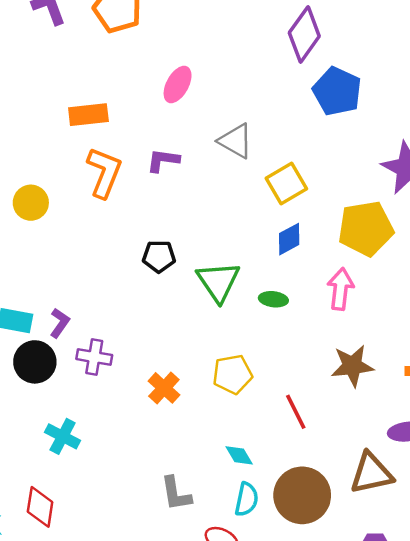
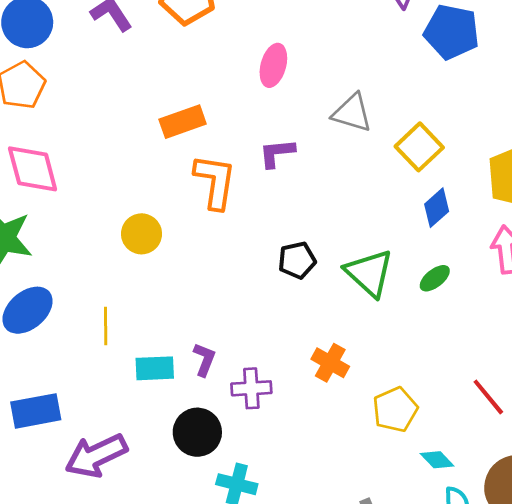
green ellipse: (273, 299) -> (435, 278), turned -32
black circle: (35, 362) -> (197, 432), moved
yellow pentagon: (232, 374) -> (395, 410), moved
orange cross: (164, 388) -> (330, 363), moved

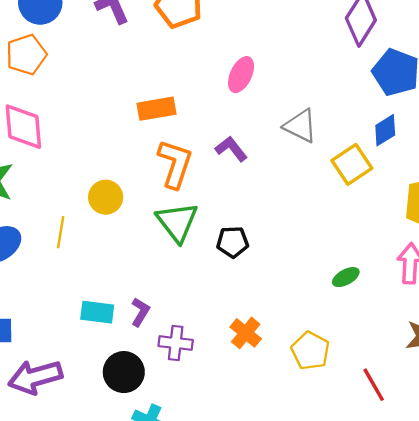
purple L-shape: (277, 153) -> (231, 149), turned 48
blue diamond: (437, 208) -> (385, 130), moved
green triangle: (369, 273) -> (177, 222), moved
yellow line: (106, 326) -> (61, 232), moved
yellow pentagon: (395, 410) -> (310, 351), moved, turned -30

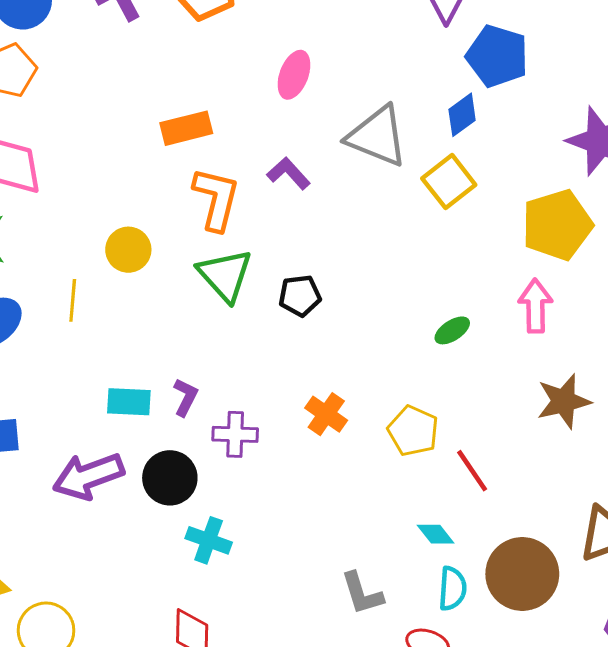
gray triangle: (300, 126) -> (377, 136), size x1.4
blue diamond: (385, 130) -> (462, 115), moved
purple arrow: (35, 377) -> (88, 476), moved
red line: (374, 385) -> (472, 471), moved

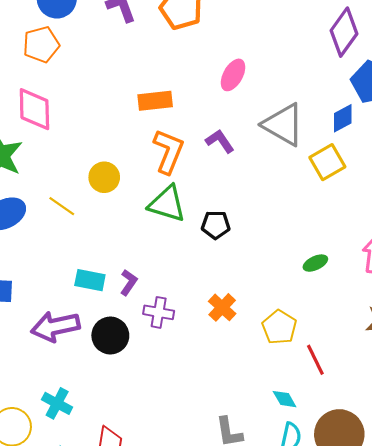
green triangle: (225, 275) -> (167, 204), turned -39
yellow line: (73, 300) -> (62, 206), turned -68
cyan cross: (209, 540) -> (57, 403), moved

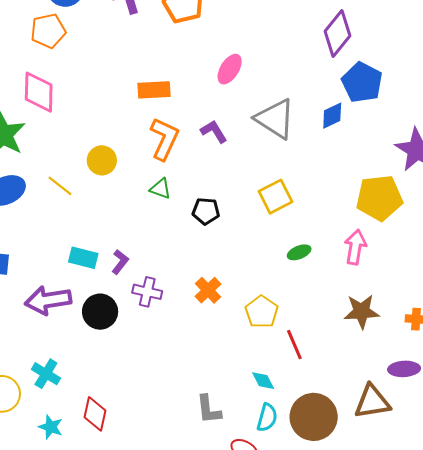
yellow square: (327, 162) -> (276, 197), moved
green triangle: (167, 204) -> (161, 189), size x0.6

